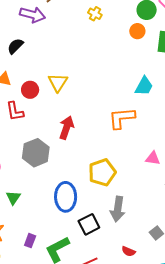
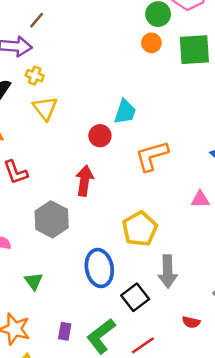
yellow cross: (95, 14) -> (35, 76), moved
yellow triangle: (58, 83) -> (45, 108), moved
cyan trapezoid: (144, 86) -> (125, 112), moved
red circle: (30, 90) -> (100, 136), moved

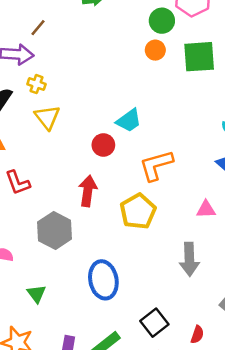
cyan trapezoid: (125, 112) -> (129, 121), turned 36
yellow pentagon: (140, 229) -> (138, 211), moved
gray arrow: (168, 271) -> (189, 259), moved
black square: (135, 297) -> (154, 323), moved
red semicircle: (191, 322) -> (197, 335), turned -84

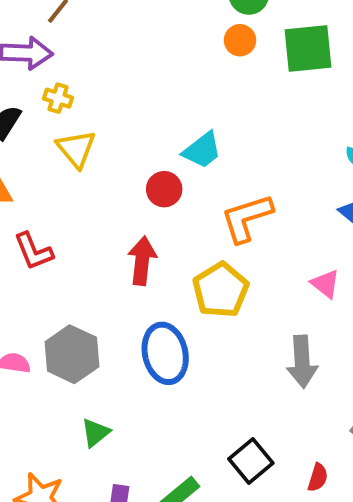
pink triangle: (206, 209) -> (325, 284), turned 42
gray hexagon: (55, 230) -> (72, 354), moved
blue ellipse: (103, 280) -> (165, 353), moved
green triangle: (36, 294) -> (95, 433), moved, turned 30

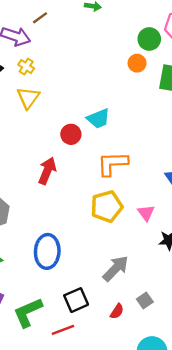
yellow pentagon: (221, 290) -> (107, 207), moved
blue ellipse: (165, 353) -> (47, 251), moved
gray arrow: (302, 362) -> (116, 268), moved, turned -148
red semicircle: (318, 478) -> (117, 311), moved

